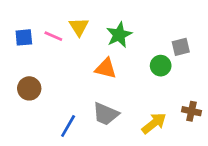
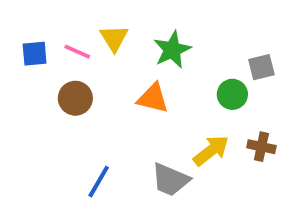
brown circle: (29, 88) -> (75, 98), moved
brown cross: (191, 111) -> (261, 147), moved
gray trapezoid: (106, 114) -> (170, 180), moved
yellow arrow: (154, 123) -> (211, 151), moved

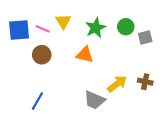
blue square: (35, 54) -> (19, 30), size x1.5
green circle: (232, 94) -> (126, 27), moved
blue line: (99, 182) -> (37, 101), moved

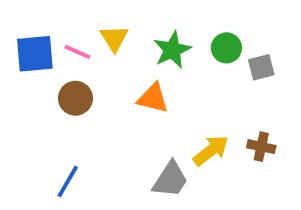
gray trapezoid: (95, 100) -> (170, 180), turned -80

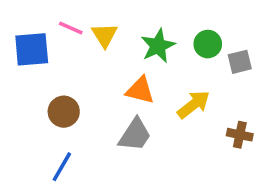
pink line: (77, 52) -> (71, 28), moved
brown circle: (75, 98) -> (64, 112), moved
yellow arrow: (211, 150) -> (194, 105), moved
gray trapezoid: (170, 180) -> (135, 135), moved

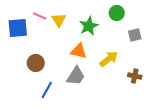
green circle: (208, 44) -> (117, 13), moved
blue line: (62, 167) -> (47, 90), moved

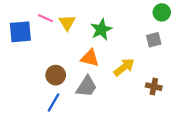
green circle: (117, 13) -> (162, 12), moved
brown circle: (36, 63) -> (56, 75), moved

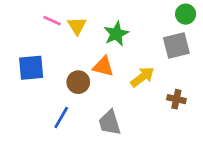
blue square: (20, 32) -> (31, 68), moved
gray square: (154, 40) -> (176, 45), size x1.5
brown circle: (56, 75) -> (78, 82), moved
gray trapezoid: (86, 87) -> (110, 123), moved, turned 130

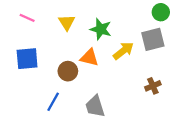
pink line: (52, 21) -> (27, 18), moved
green star: (116, 34) -> (101, 29), turned -30
yellow arrow: (142, 77) -> (123, 51), moved
brown cross: (176, 99) -> (153, 86), turned -35

